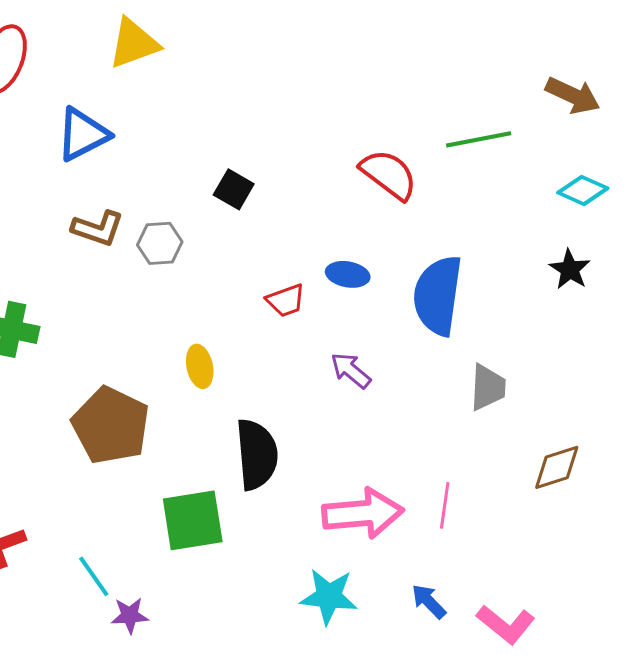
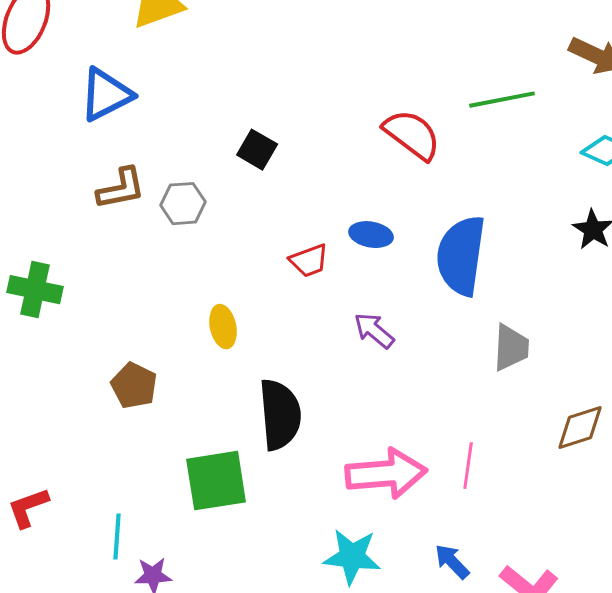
brown L-shape: (98, 228) -> (121, 189), turned -30
brown pentagon: (111, 425) -> (134, 386), size x0.6
cyan line: (94, 576) -> (117, 537), turned 39

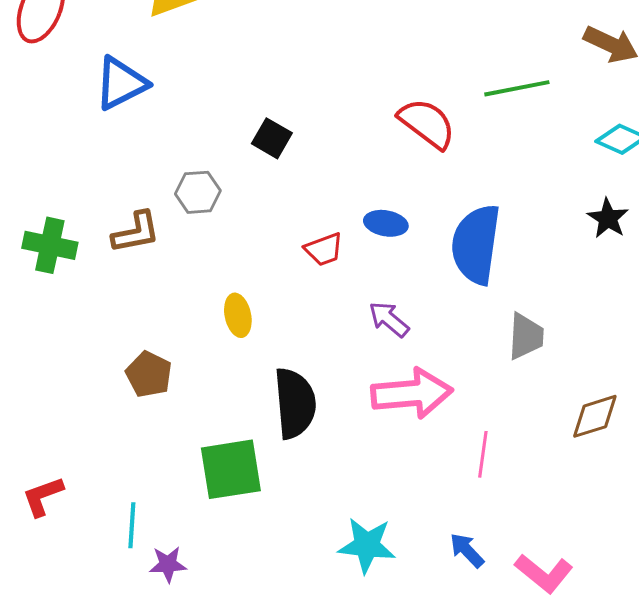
brown L-shape: (121, 189) -> (136, 232), moved
green cross: (35, 290) -> (50, 245), moved
pink arrow: (386, 474) -> (412, 393), moved

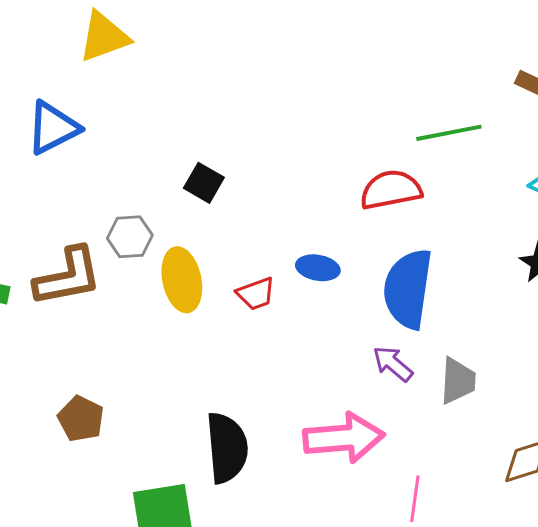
red semicircle: (427, 123) -> (391, 190), moved, turned -48
brown L-shape: (136, 232) -> (68, 277), size x1.4
yellow ellipse: (238, 315) -> (182, 280), moved, size x1.5
purple arrow: (389, 319) -> (393, 364), moved

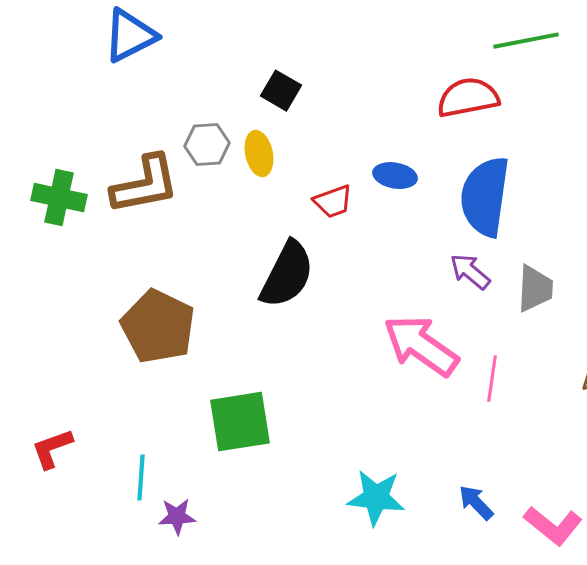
yellow ellipse: (182, 280) -> (259, 154), moved, size x0.7
brown pentagon: (81, 419) -> (158, 327), size x1.6
pink arrow: (344, 438) -> (421, 346), turned -140
black semicircle: (227, 448) -> (287, 275), moved, turned 32
pink line: (415, 499) -> (492, 379), moved

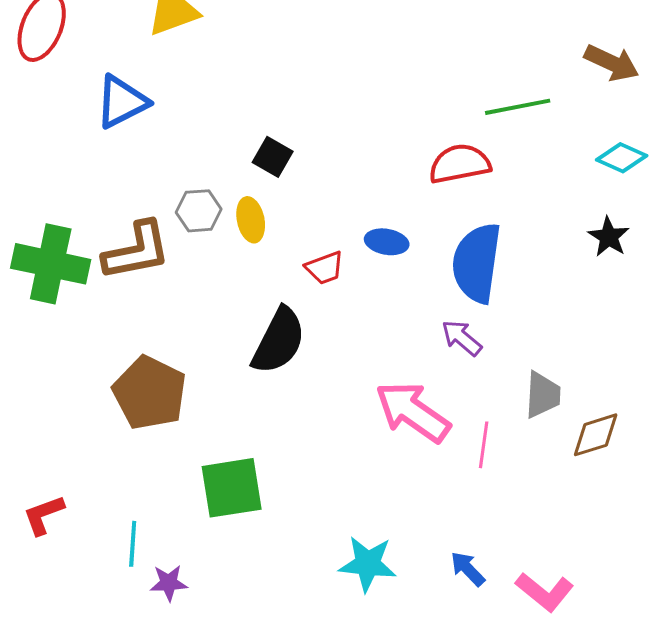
green cross: (59, 198) -> (51, 264), size x1.4
gray trapezoid: (535, 289) -> (543, 395), moved

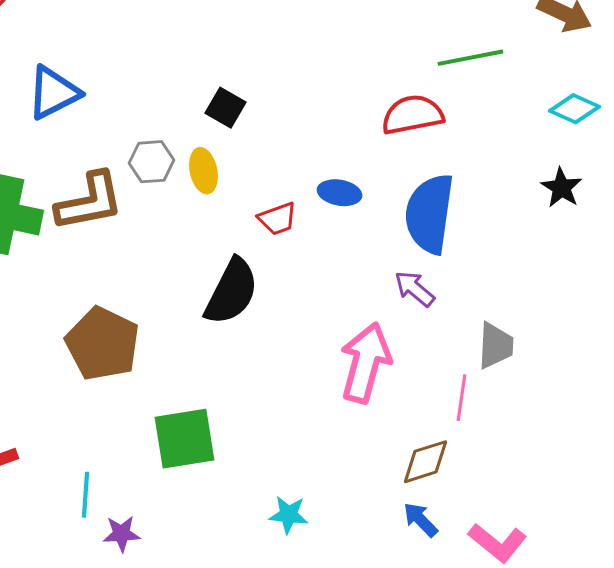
blue triangle: (122, 102) -> (54, 93), moved
pink arrow: (413, 412) -> (366, 363), turned 70
brown diamond: (596, 435) -> (426, 462), moved
pink line: (484, 445) -> (462, 398), moved
cyan star: (368, 564) -> (288, 515), moved, size x0.7

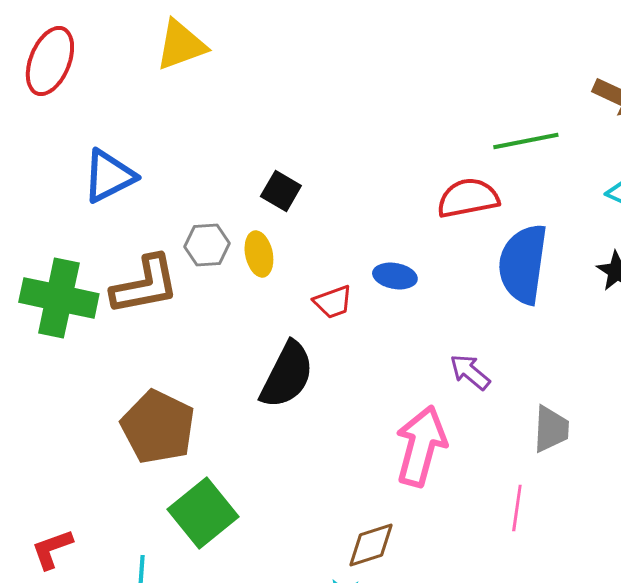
blue semicircle: (430, 214) -> (523, 264), moved
pink line: (462, 398) -> (517, 508), moved
green square: (184, 439) -> (203, 513), moved, turned -30
brown diamond: (426, 462) -> (371, 545), moved

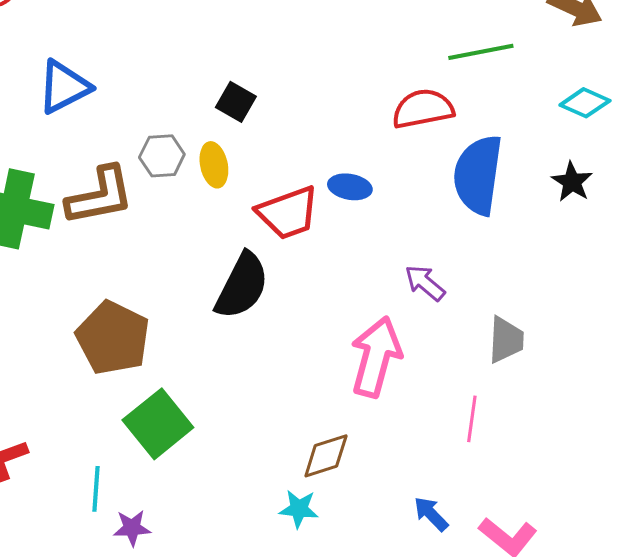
red trapezoid: (333, 302) -> (288, 213), size x1.6

